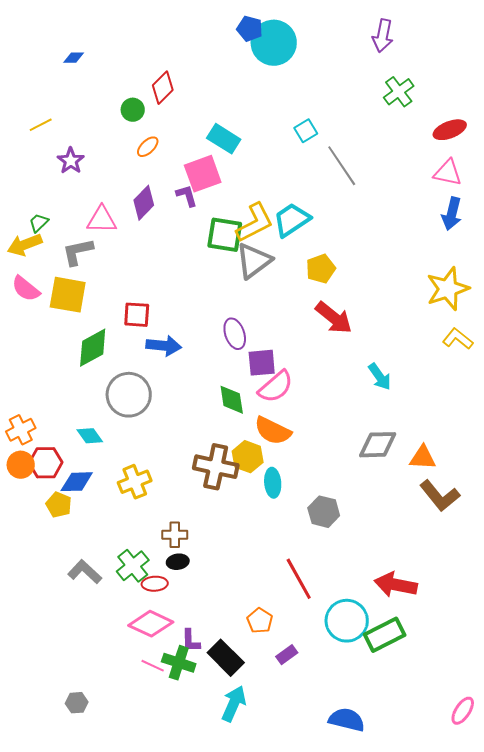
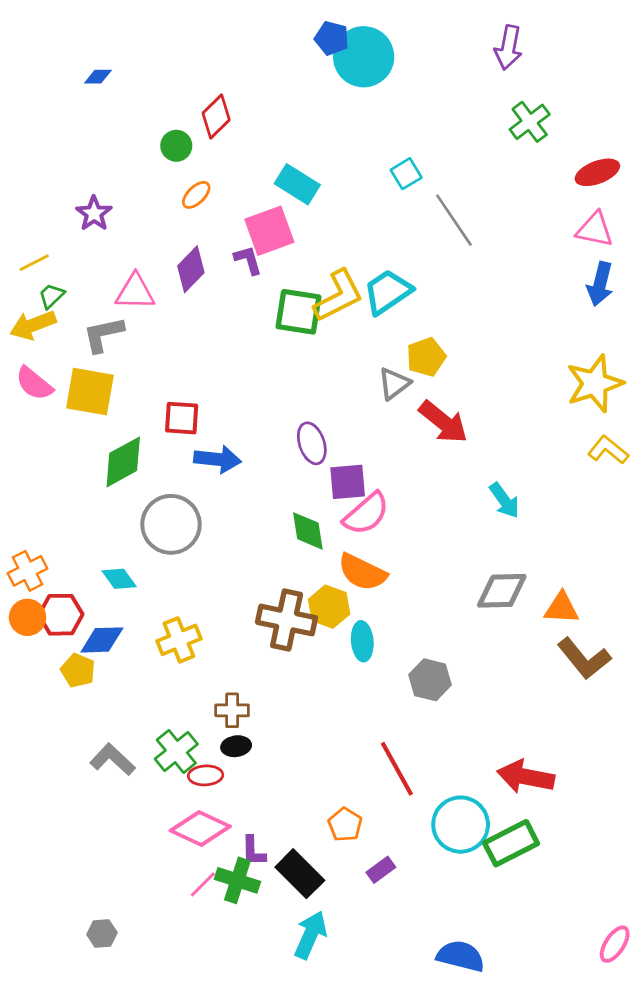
yellow line: (41, 125) -> (34, 263), moved
gray triangle: (254, 261) -> (394, 384), moved, size x0.7
pink line: (153, 666) -> (203, 884), turned -70

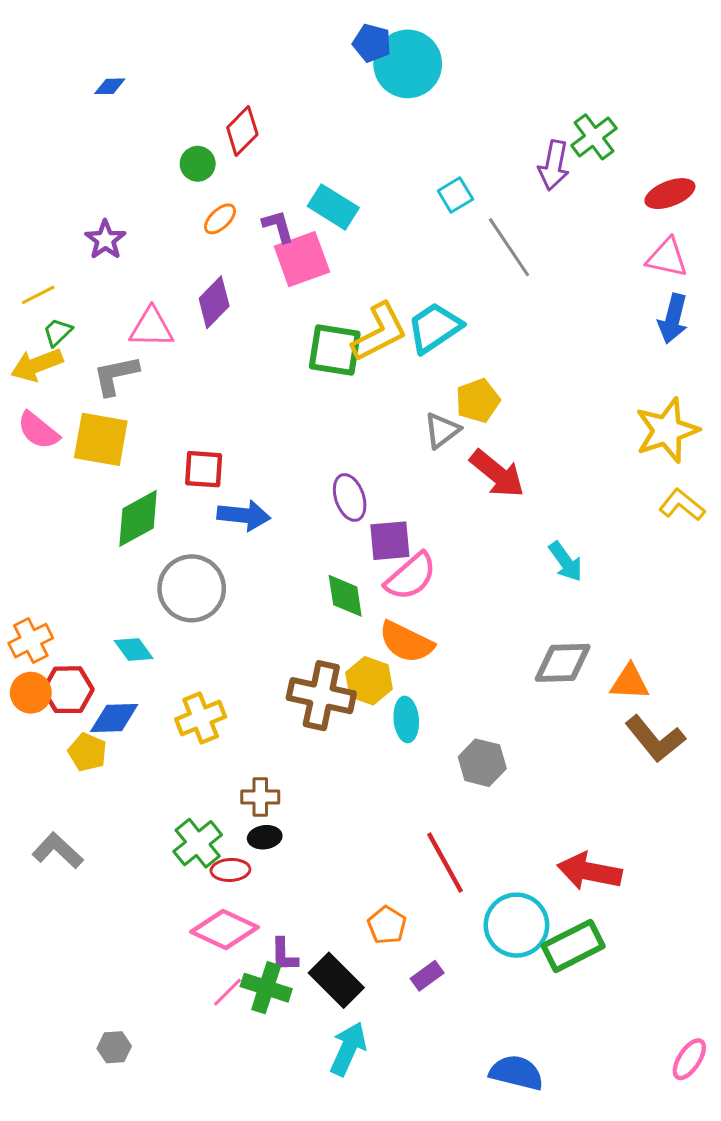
purple arrow: (508, 47) -> (554, 165), moved
purple L-shape: (248, 260) -> (278, 226), moved
gray L-shape: (113, 759) -> (58, 851), moved

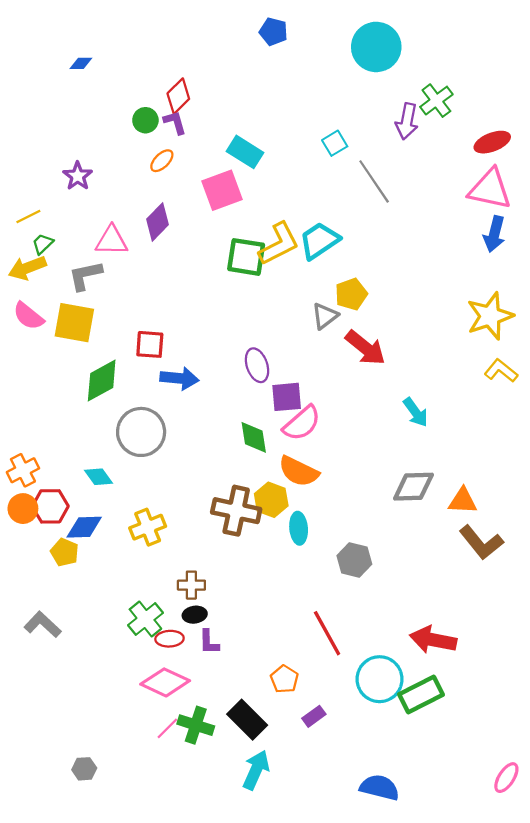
cyan circle: (408, 64) -> (376, 47), moved
purple L-shape: (278, 226) -> (175, 122), moved
pink triangle: (667, 258) -> (490, 189), size x1.4
purple L-shape: (284, 955) -> (209, 642), moved

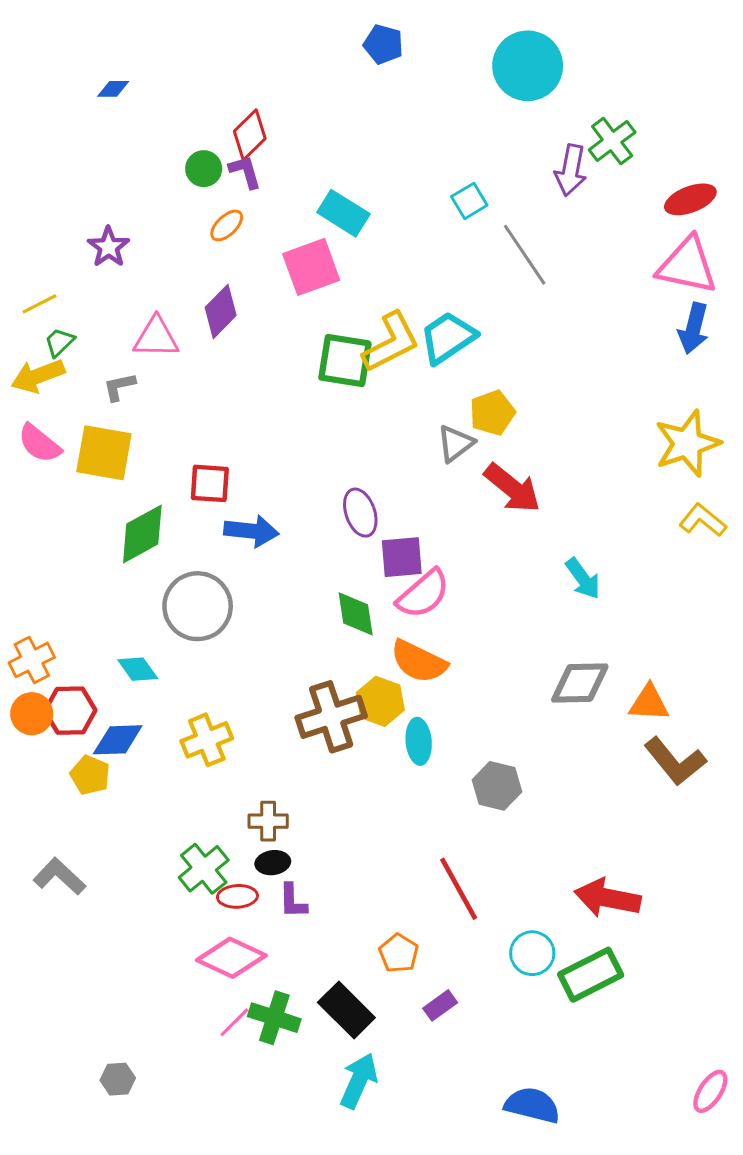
gray L-shape: (85, 276) -> (119, 387), size x0.7
brown cross: (236, 511) -> (331, 717), turned -30
cyan circle: (380, 679) -> (532, 953), size x0.7

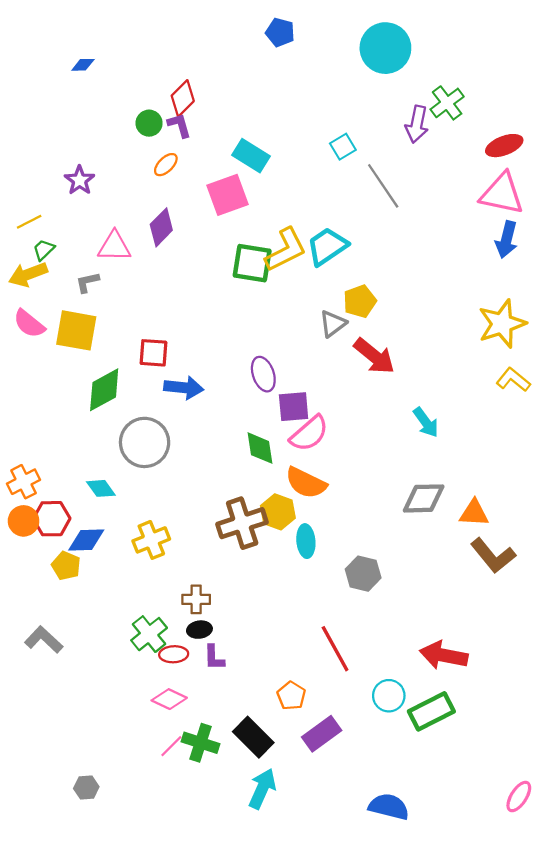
pink diamond: (231, 958) -> (169, 699), size x0.7
purple rectangle: (440, 1005) -> (322, 734), size x1.6

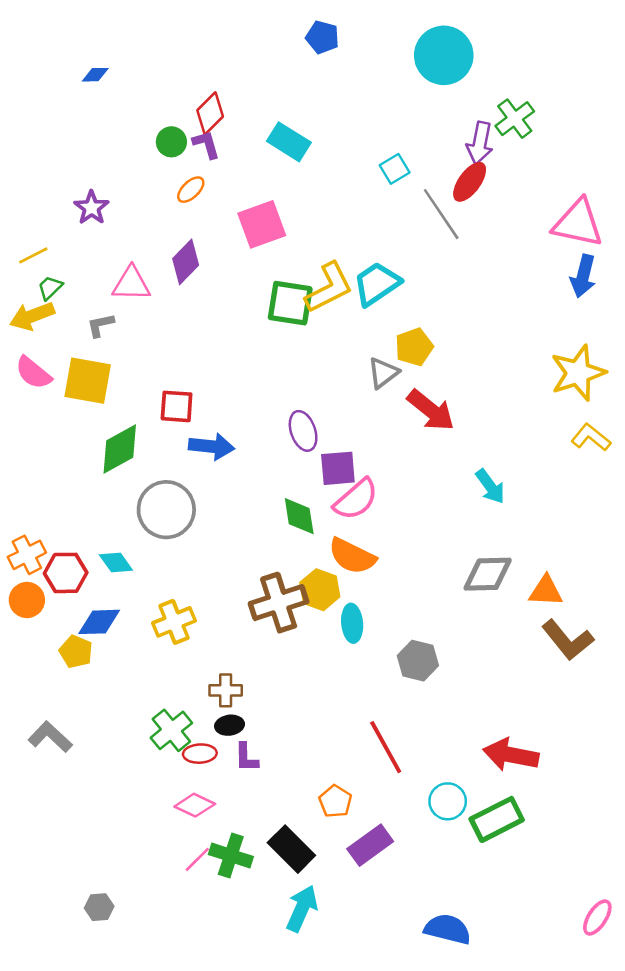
red ellipse: (504, 146) -> (470, 182), moved, turned -33
cyan rectangle: (251, 156) -> (289, 142), moved
red hexagon: (52, 519) -> (66, 573), moved

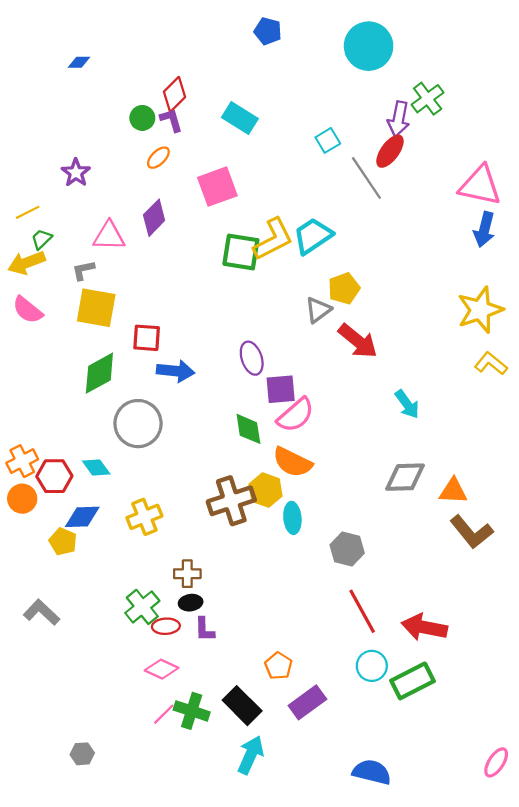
yellow square: (88, 381) -> (96, 308), moved
red line: (386, 747) -> (362, 611), moved

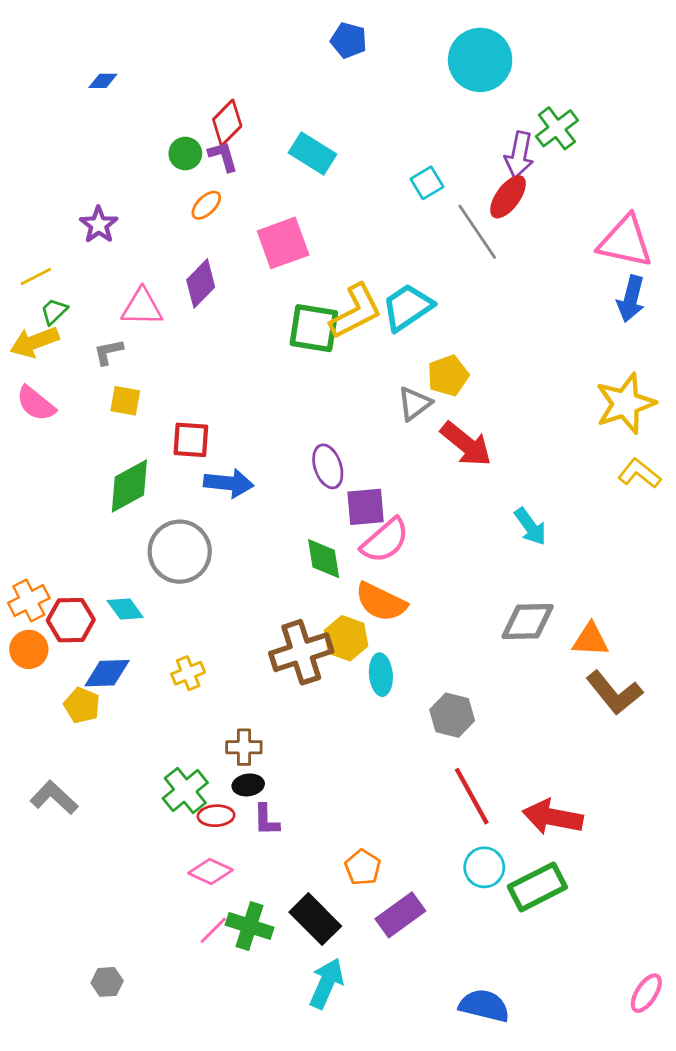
yellow square: (96, 308) -> (125, 401), size x0.6
yellow cross: (144, 517) -> (188, 673), size x0.7

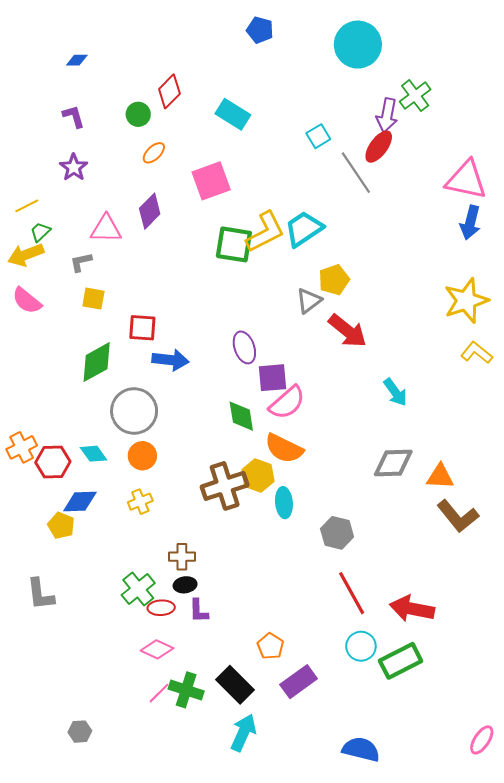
purple L-shape: (223, 156) -> (74, 116), moved
orange circle: (29, 649) -> (142, 456), moved
gray L-shape: (54, 798) -> (40, 594), turned -140

